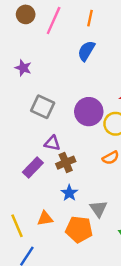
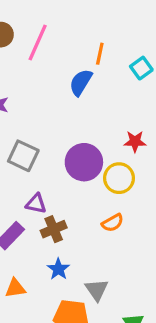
orange line: (90, 18) -> (100, 54), moved
orange triangle: (45, 218) -> (15, 288), moved

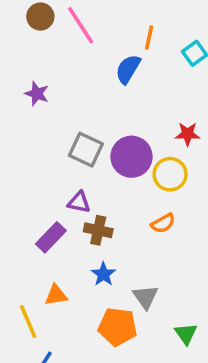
pink line: (38, 43) -> (81, 25), turned -57
gray square: (23, 156) -> (86, 150), moved
brown cross: (54, 229) -> (98, 230), turned 35

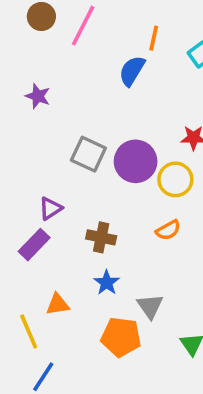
pink line: (81, 25) -> (83, 26), turned 60
purple triangle: (79, 202) -> (50, 208), moved, turned -45
purple rectangle: (51, 237) -> (34, 245), moved

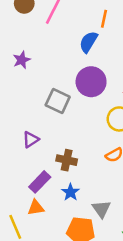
purple star: (38, 96) -> (22, 60), turned 30
purple circle: (136, 161) -> (91, 82), moved
purple rectangle: (34, 245) -> (40, 182), moved

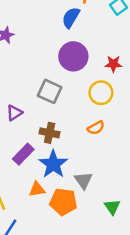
gray square: (58, 101) -> (50, 91), moved
blue star: (70, 192) -> (53, 164), size x1.6
orange triangle: (36, 208) -> (37, 189), moved

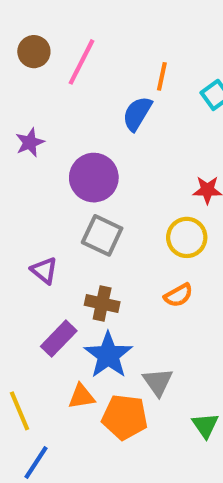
purple circle: (73, 56) -> (94, 178), moved
purple triangle: (14, 113) -> (44, 270), turned -48

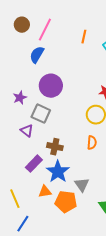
blue semicircle: (137, 114) -> (37, 55), moved
purple star: (30, 142) -> (20, 98), moved
gray square: (102, 235) -> (41, 114), moved
orange semicircle: (178, 295) -> (92, 143), turned -56

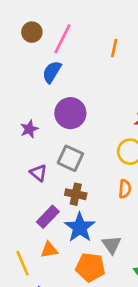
gray square: (41, 114) -> (70, 158), moved
orange triangle: (45, 192) -> (49, 250), moved

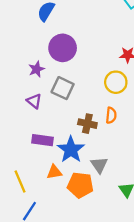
purple star: (29, 129) -> (37, 69), moved
brown cross: (76, 194) -> (87, 124), moved
purple rectangle: (48, 217) -> (42, 140), turned 54
orange triangle: (49, 250) -> (54, 172), moved

